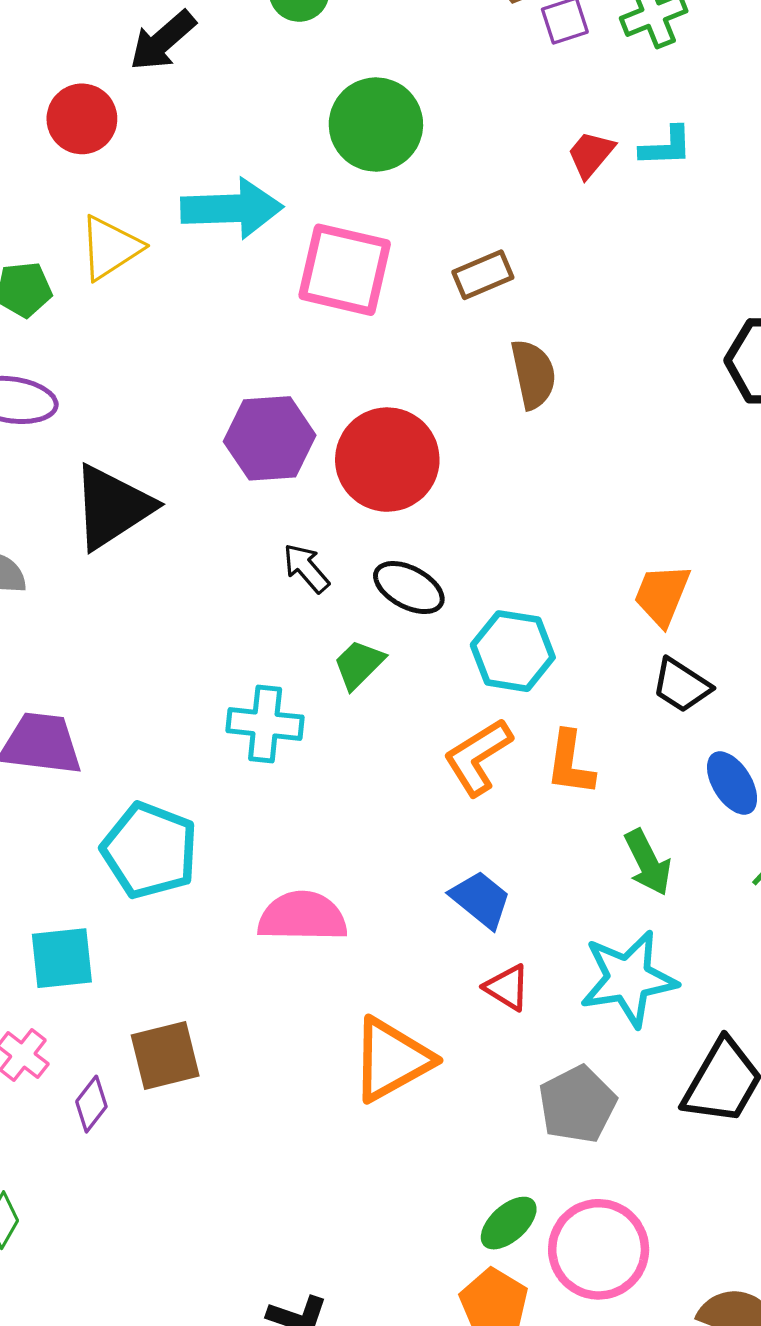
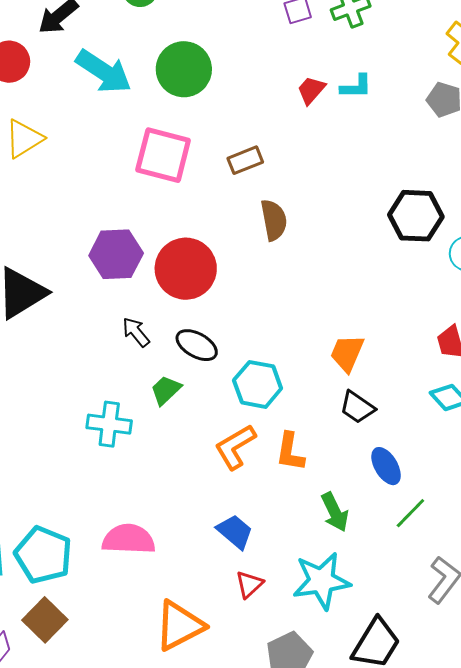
cyan arrow: (232, 208) -> (104, 72), moved, turned 34
cyan pentagon: (150, 850) -> (43, 555), moved
red triangle: (507, 987) -> (249, 584), turned 44
brown square: (165, 1056) -> (45, 620), turned -33

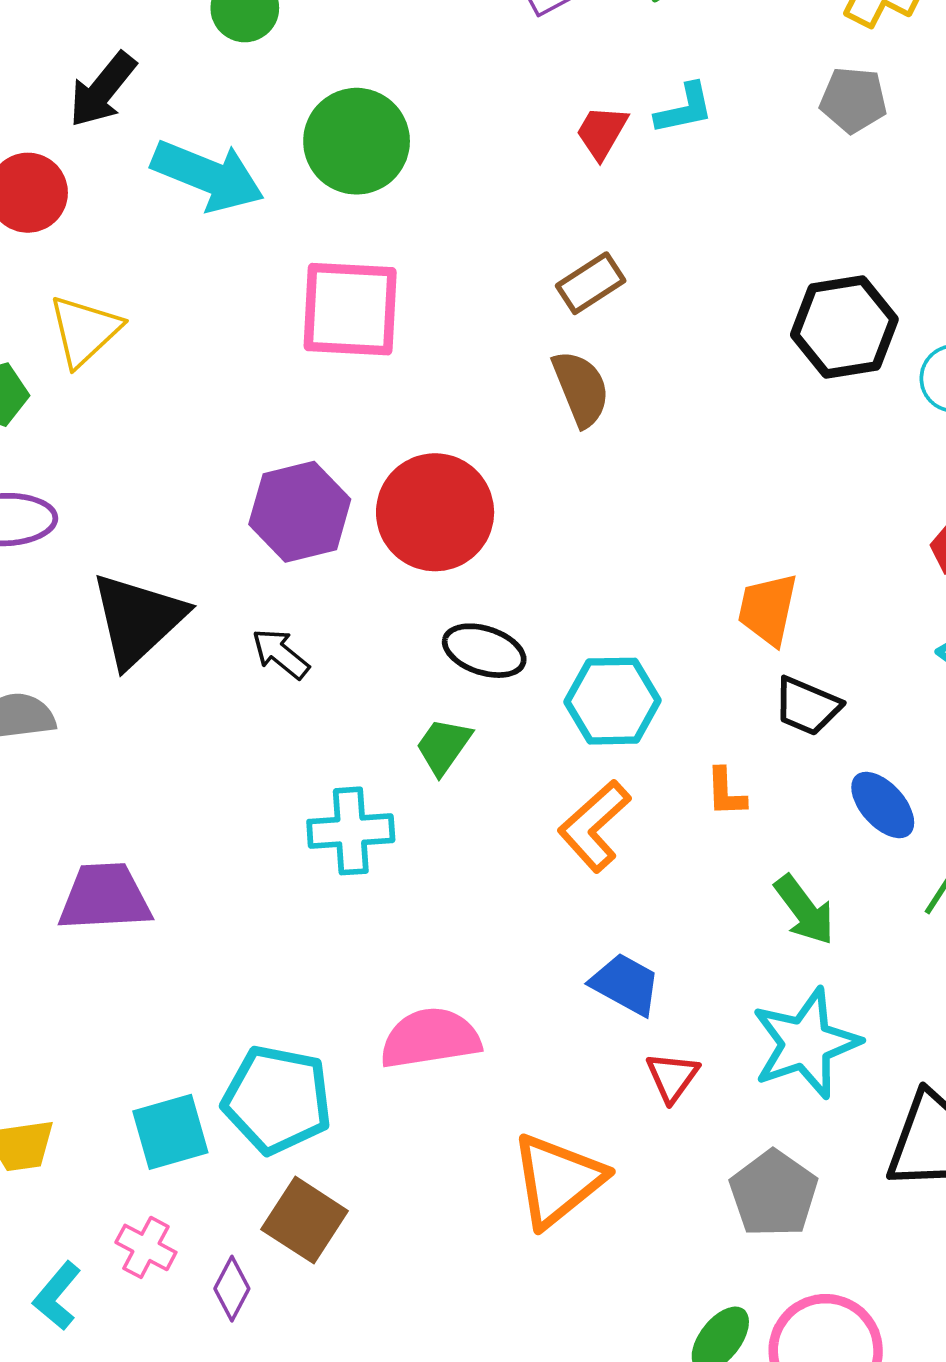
brown rectangle: (245, 160) -> (591, 283), moved
black arrow: (136, 332) -> (281, 654), moved
orange L-shape: (290, 452) -> (726, 792), moved, size x0.7

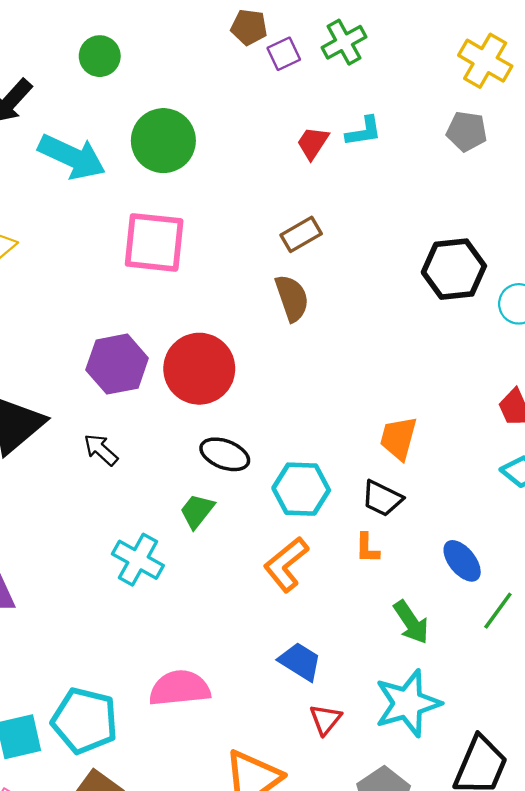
black trapezoid: (807, 706) -> (382, 498), moved
cyan cross: (351, 831) -> (138, 560), turned 30

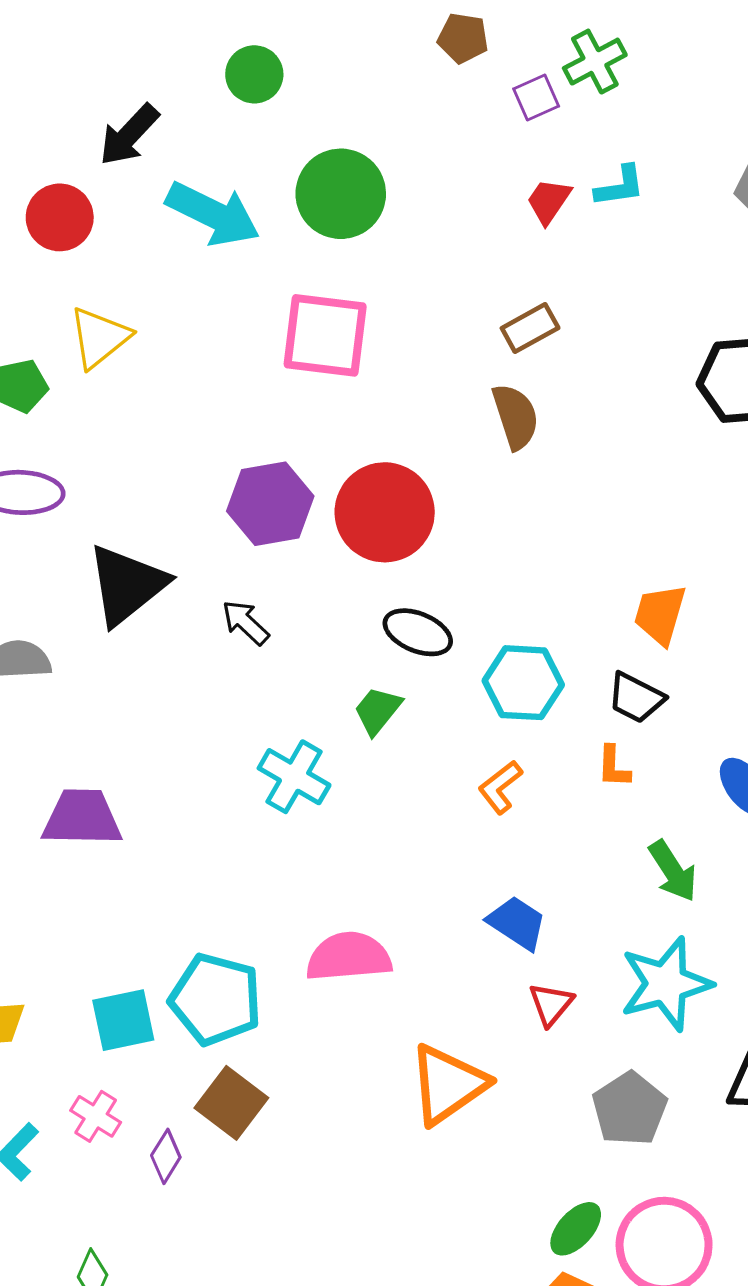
purple square: (284, 54) -> (536, 98), moved
orange L-shape: (286, 564) -> (500, 787), size x0.7

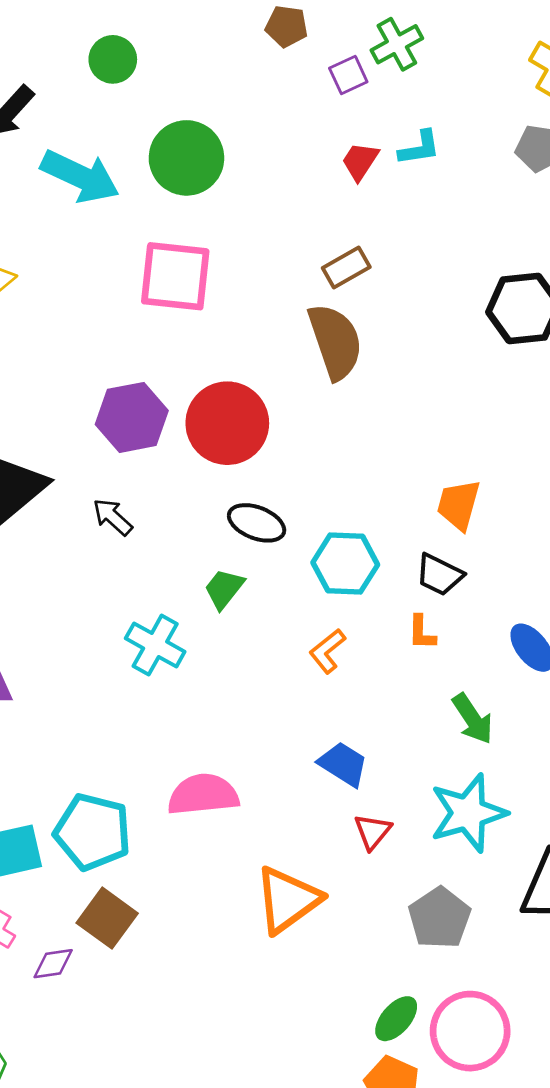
brown semicircle: (515, 416) -> (335, 341), size x1.4
purple diamond: (166, 1156) -> (53, 964), turned 51

